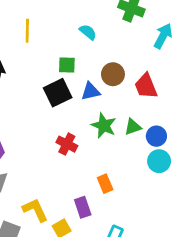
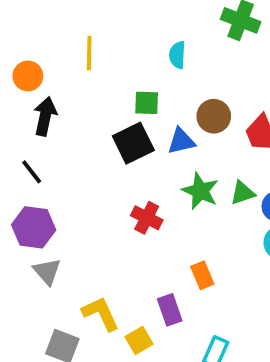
cyan semicircle: (88, 32) -> (177, 55), turned -126

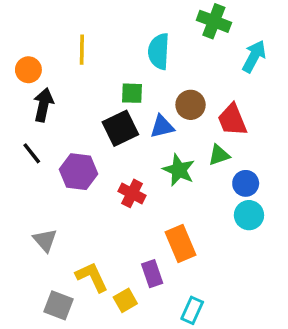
cyan semicircle: (177, 55) -> (159, 51), size x1.5
green triangle: (243, 193) -> (219, 155), moved
purple hexagon: (34, 227) -> (79, 172), moved
orange rectangle: (202, 275) -> (180, 244), size x1.5

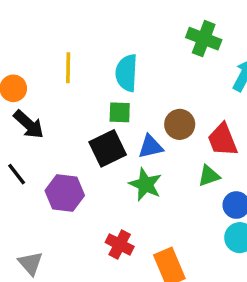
cyan semicircle: (159, 51) -> (127, 73), moved
black arrow: (43, 105) -> (29, 124), turned 120
green star: (179, 170) -> (145, 184), moved
red cross: (132, 193) -> (120, 244), moved

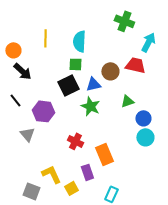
red trapezoid: (223, 140) -> (135, 65), moved, turned 125
gray triangle: (30, 263) -> (27, 134), moved

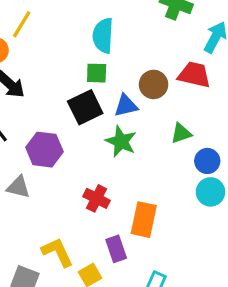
yellow line: (45, 38) -> (22, 24), moved, turned 30
gray triangle: (27, 134) -> (18, 187), turned -35
orange rectangle: (104, 154) -> (144, 220), turned 35

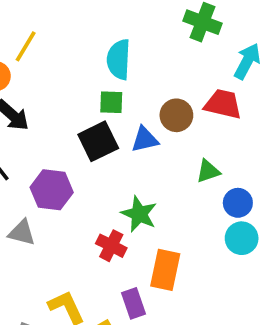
green star: (121, 141) -> (139, 214), moved

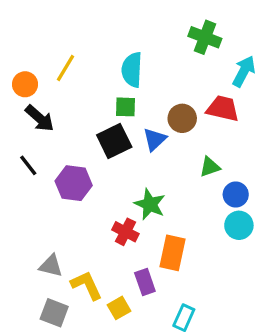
yellow line: (26, 46) -> (66, 68), moved
blue triangle: (145, 139) -> (155, 139), turned -30
gray triangle: (22, 233) -> (51, 266), moved

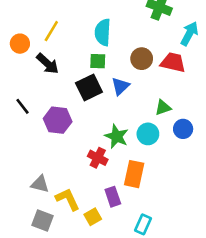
black arrow: (40, 118) -> (48, 64), moved
brown circle: (182, 118) -> (142, 59), moved
cyan circle: (239, 225) -> (148, 134), moved

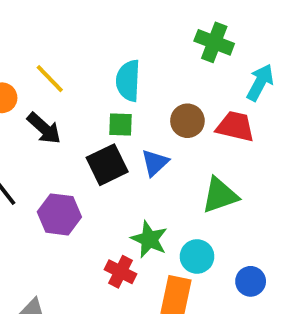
yellow line: (51, 31) -> (50, 79), turned -75
green triangle: (163, 108) -> (220, 195), size x1.5
blue circle: (183, 129) -> (251, 281), moved
cyan circle: (148, 134) -> (197, 256), moved

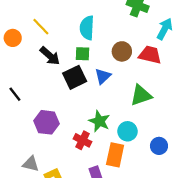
black arrow: (44, 128) -> (50, 56), moved
purple hexagon: (59, 214) -> (46, 122), moved

